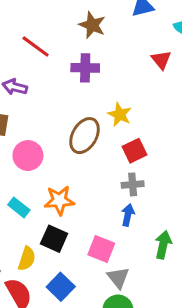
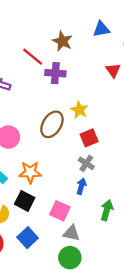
red line: (36, 47) -> (33, 57), moved
gray cross: (133, 184) -> (86, 163), turned 35
gray triangle: (118, 278) -> (71, 233), turned -42

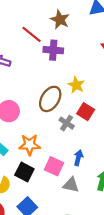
red square: (89, 138) -> (86, 112), turned -35
gray cross: (86, 163) -> (67, 123), moved
pink square: (60, 211) -> (54, 166), moved
gray triangle: (71, 233) -> (71, 185), moved

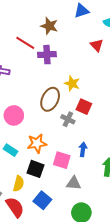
gray triangle: (71, 185) -> (74, 183), moved

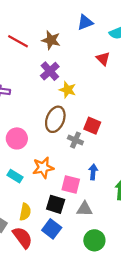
red line: (25, 43) -> (18, 41), moved
purple cross: (47, 55) -> (50, 71), turned -36
yellow star: (72, 83) -> (68, 90), moved
black square: (35, 169) -> (56, 204), moved

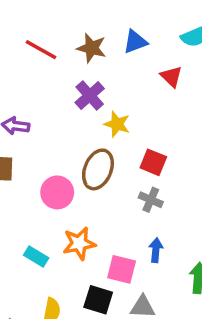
blue triangle: (85, 22) -> (135, 42), moved
red square: (92, 126) -> (153, 162), moved
pink circle: (17, 138) -> (57, 192), moved
gray cross: (75, 140) -> (151, 200), moved

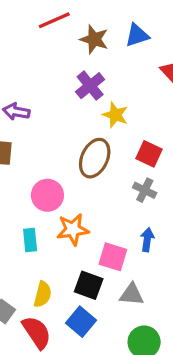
red line: (41, 50) -> (54, 20), moved, turned -56
pink circle: (57, 192) -> (47, 195), moved
cyan rectangle: (36, 256) -> (30, 240), turned 50

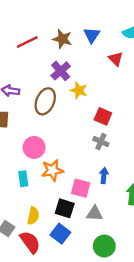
red line: (54, 20) -> (27, 42), moved
blue triangle: (137, 35) -> (92, 35), turned -36
brown ellipse: (95, 158) -> (45, 101), moved

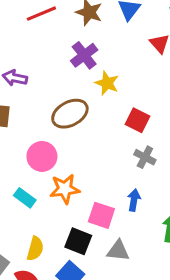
brown ellipse: (45, 101) -> (70, 114), moved, turned 35
gray cross: (101, 142) -> (145, 157), moved
cyan rectangle: (23, 179) -> (25, 198), turned -49

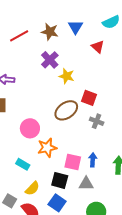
brown ellipse: (70, 114) -> (66, 110), moved
cyan rectangle: (25, 198) -> (23, 164), moved
blue arrow: (134, 200) -> (93, 160), moved
yellow semicircle: (35, 249) -> (32, 188), turned 35

